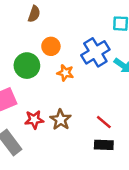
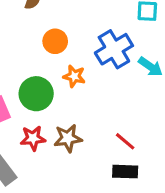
green circle: (27, 66) -> (36, 94), moved
brown star: (61, 120) -> (68, 138), turned 30

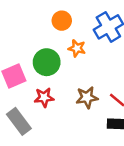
brown star: (68, 138) -> (87, 97), moved

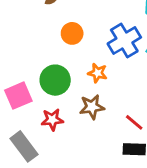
orange star: (77, 48) -> (97, 73), moved
brown star: (87, 97) -> (92, 107), moved

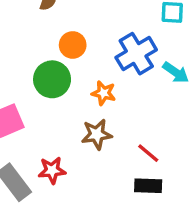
green circle: (55, 80) -> (52, 79), moved
red star: (52, 120) -> (52, 170), moved

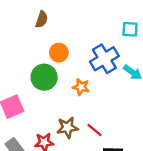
brown star: (97, 134) -> (67, 128), moved
red line: (148, 153) -> (94, 130), moved

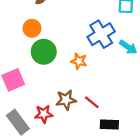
orange circle: (59, 53) -> (32, 28), moved

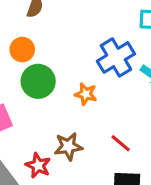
red line: (92, 102) -> (121, 143), moved
red star: (44, 114) -> (38, 165), turned 30

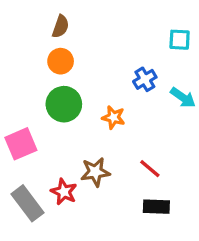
orange circle: (22, 50) -> (61, 61), moved
blue cross: (116, 57) -> (145, 79), size x0.6

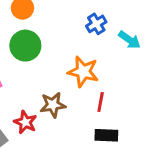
orange star: (113, 117) -> (83, 72), moved, size x1.5
red line: (150, 169) -> (101, 102), turned 60

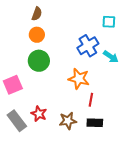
blue cross: (96, 24) -> (88, 46), size x1.5
brown star: (53, 105) -> (68, 121), moved

